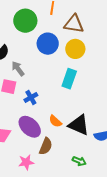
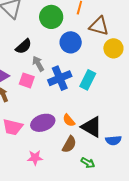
yellow circle: (75, 49) -> (113, 48), moved
blue cross: (31, 97) -> (60, 78), moved, size x1.6
purple ellipse: (30, 127) -> (43, 123), turned -70
brown semicircle: (46, 146) -> (69, 144), moved

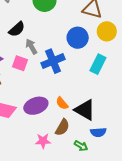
blue circle: (71, 42) -> (78, 38), moved
cyan rectangle: (88, 80) -> (98, 64), moved
blue semicircle: (113, 140) -> (98, 132), moved
pink star: (35, 158) -> (43, 141), moved

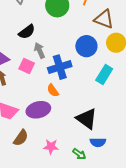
orange semicircle: (62, 103) -> (53, 90), moved
brown semicircle: (62, 127) -> (21, 138), moved
pink star: (43, 141) -> (51, 147), moved

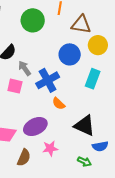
orange semicircle: (53, 90) -> (59, 104), moved
pink star: (51, 147) -> (50, 148), moved

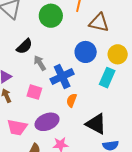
yellow circle: (98, 45) -> (118, 54), moved
pink square: (15, 86) -> (34, 92), moved
orange semicircle: (59, 104) -> (72, 100), turned 64

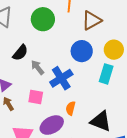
brown triangle: (99, 23) -> (92, 20), turned -35
orange semicircle: (72, 100) -> (71, 108), moved

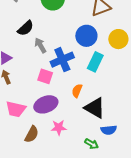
cyan rectangle: (106, 74) -> (95, 62), moved
pink square: (36, 97) -> (45, 76), moved
orange semicircle: (71, 108) -> (77, 91), moved

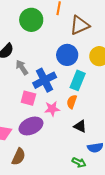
orange semicircle: (77, 91) -> (72, 102), moved
black triangle: (95, 108) -> (80, 126), size x0.6
pink star: (59, 128) -> (52, 109), moved

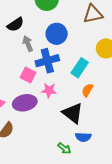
blue circle: (67, 55) -> (57, 34), moved
orange semicircle: (72, 102) -> (87, 90), moved
black triangle: (80, 126) -> (73, 113), size x1.6

